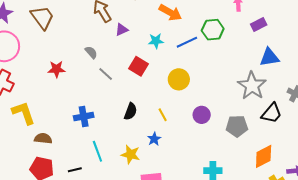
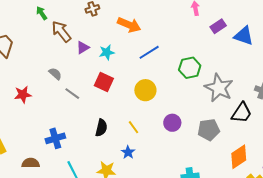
green hexagon: (213, 30) -> (190, 68), moved
cyan star: (156, 41) -> (107, 52), moved
blue triangle: (269, 57) -> (244, 36), moved, turned 35
brown semicircle: (43, 138) -> (31, 163), moved

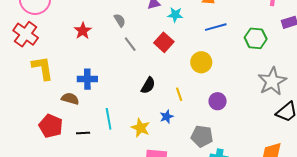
green hexagon: (190, 68) -> (256, 38), moved
red star: (23, 95) -> (83, 31), turned 30
gray pentagon: (209, 130) -> (202, 136), moved
blue cross: (55, 138) -> (87, 79), moved

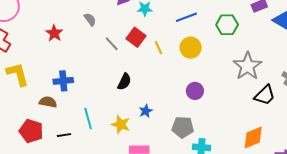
gray line: (130, 44) -> (112, 44), moved
yellow circle: (201, 62) -> (191, 48), moved
yellow line: (179, 94) -> (159, 48), moved

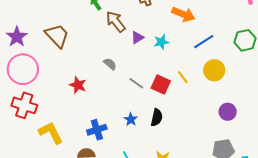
red square: (136, 37) -> (161, 85), moved
blue star: (146, 111) -> (131, 119), moved

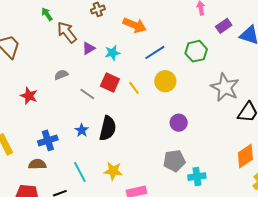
gray semicircle: (110, 64) -> (61, 75), turned -64
red square: (161, 85) -> (110, 82), moved
black semicircle: (157, 118) -> (108, 128), size x1.4

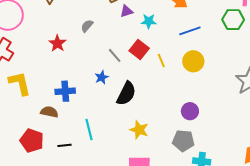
green hexagon: (196, 51) -> (233, 20), moved
gray semicircle: (61, 75) -> (87, 26), moved, turned -40
purple circle: (179, 123) -> (190, 111), moved
blue star: (82, 130) -> (102, 77), moved
yellow star: (113, 171) -> (139, 130), moved

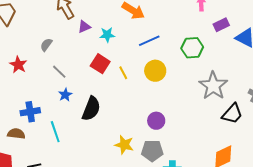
green hexagon: (233, 20) -> (192, 48), moved
gray line: (115, 55) -> (59, 72), moved
cyan line: (89, 129) -> (55, 132), moved
yellow star: (139, 130) -> (124, 145), moved

